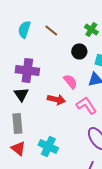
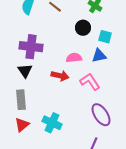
pink semicircle: (70, 81) -> (74, 58), turned -56
red triangle: (18, 148) -> (22, 125), turned 42

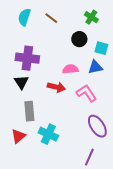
gray rectangle: (21, 100) -> (29, 111), moved

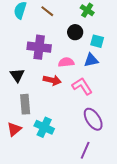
purple cross: (27, 58) -> (39, 47), moved

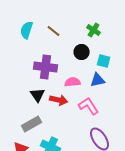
black triangle: (17, 75) -> (38, 95), moved
gray rectangle: (25, 104) -> (32, 124), turned 66

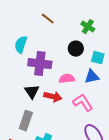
cyan semicircle: (27, 30) -> (21, 45), moved
brown line: (54, 31) -> (48, 19), moved
gray rectangle: (32, 124) -> (26, 121), turned -42

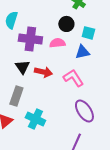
pink semicircle: (67, 79) -> (57, 43), moved

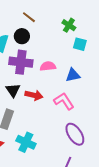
black circle: (66, 24) -> (22, 36), moved
cyan square: (88, 33) -> (80, 44), moved

